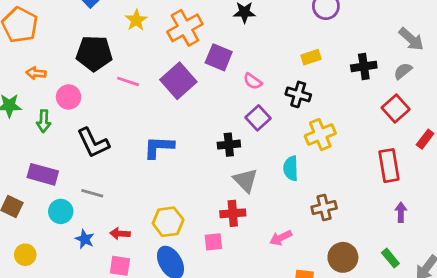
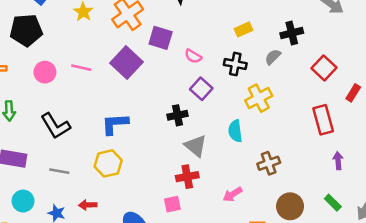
black pentagon: (94, 53) -> (26, 30), moved
gray semicircle: (403, 71) -> (273, 57), moved
pink circle: (69, 97) -> (45, 72), moved
cyan circle: (61, 211) -> (23, 201), moved
yellow hexagon: (168, 222) -> (108, 163), moved

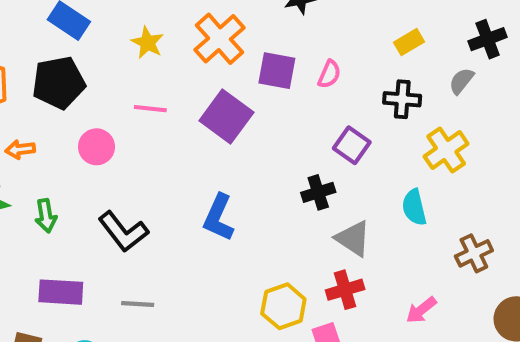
pink semicircle: (193, 56) -> (329, 74), moved, turned -90
pink line: (81, 68) -> (150, 109), moved
blue L-shape: (115, 124) -> (219, 218), turned -56
yellow hexagon: (108, 163) -> (283, 306), moved

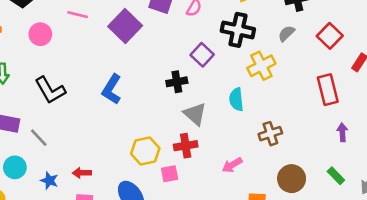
gray semicircle: (461, 81) -> (286, 33), moved
black cross: (402, 99) -> (238, 30), size x1.4
gray line: (138, 304) -> (39, 138), moved, turned 36

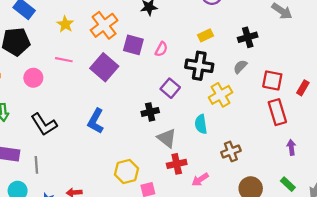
red square: (330, 36) -> (272, 80), moved, turned -30
gray line: (39, 138) -> (36, 165), turned 42
red cross: (186, 146) -> (177, 164), moved

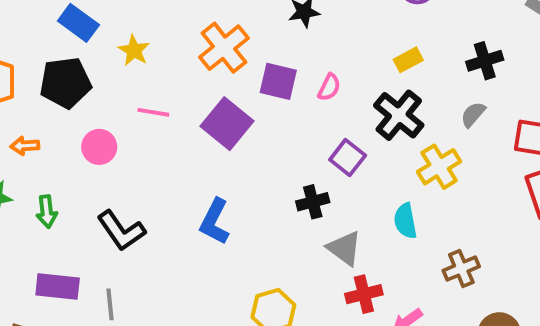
yellow star: (65, 24) -> (134, 50), moved
black cross: (199, 66) -> (399, 115), turned 32

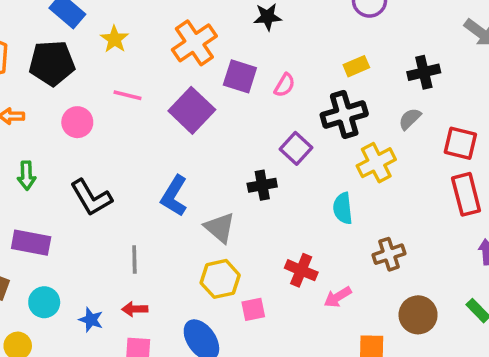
black cross: (399, 115) -> (344, 115), turned 30
gray triangle: (344, 248) -> (220, 228), moved
red cross: (364, 294) -> (301, 270), turned 32
gray line: (110, 304) -> (134, 260), moved

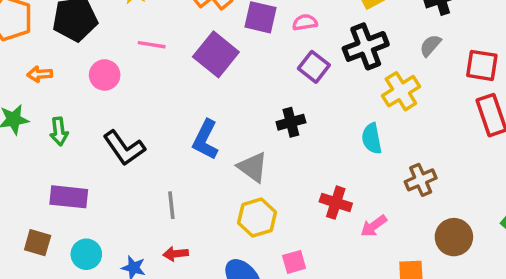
pink semicircle: (285, 85) -> (305, 22), turned -125
purple square: (296, 148) -> (314, 67), moved
pink square: (253, 309) -> (294, 262), moved

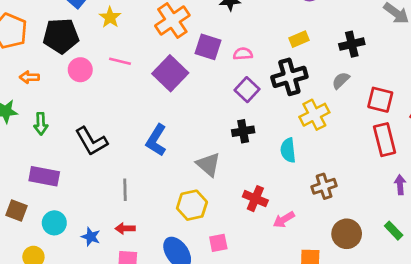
pink circle: (105, 75) -> (80, 70), moved
black cross: (291, 122) -> (243, 131), moved
gray triangle: (253, 167) -> (208, 164), moved

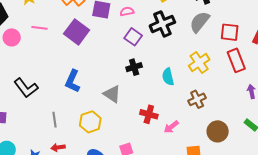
gray semicircle: (341, 80) -> (200, 22), size x1.6
yellow cross: (314, 115) -> (199, 63), moved
yellow hexagon: (192, 205) -> (90, 122), moved

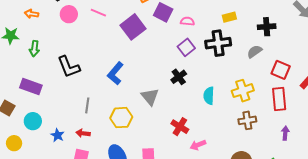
gray semicircle: (200, 22) -> (255, 52), size x0.7
black cross: (134, 67) -> (179, 77), turned -35
brown cross: (197, 99) -> (247, 120), moved

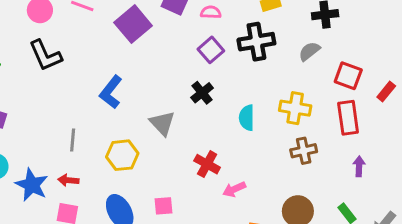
black L-shape: (69, 67) -> (45, 55), moved
yellow cross: (243, 91) -> (295, 108), turned 30
blue star: (57, 135) -> (32, 185), size x1.6

